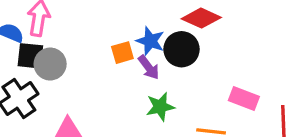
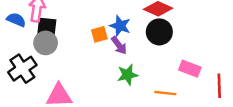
black circle: (182, 49) -> (159, 32), moved
black square: (30, 56) -> (47, 27), moved

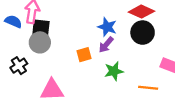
orange square: (99, 34) -> (84, 55), moved
purple arrow: (119, 45) -> (106, 45), turned 77
black cross: (22, 69) -> (19, 66), size x0.7

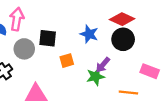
black square: (41, 28) -> (48, 38), moved
purple arrow: (106, 45) -> (103, 65), moved

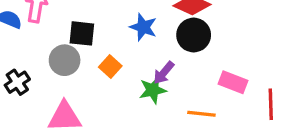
gray circle: (24, 49) -> (65, 60), moved
orange square: (67, 61) -> (110, 66), turned -32

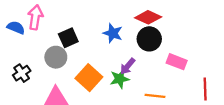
black square: (82, 33) -> (68, 38), turned -30
orange square: (110, 66) -> (89, 78), moved, size x1.6
pink rectangle: (233, 82) -> (177, 62), moved

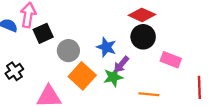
blue star: (113, 33) -> (106, 47), moved
black square: (68, 38) -> (43, 33), moved
gray circle: (56, 57) -> (68, 51), moved

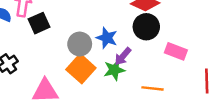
gray circle: (68, 51) -> (80, 44), moved

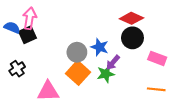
black square: (39, 23) -> (28, 35), moved
orange line: (152, 88) -> (156, 89), moved

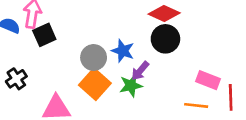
black square: (28, 35) -> (44, 35), moved
pink rectangle: (157, 58) -> (208, 80), moved

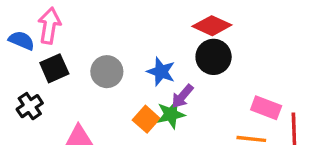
black square: (44, 35) -> (54, 68), moved
gray circle: (94, 57) -> (107, 72), moved
orange square: (95, 84) -> (146, 119), moved, size x0.7

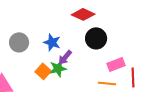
black circle: (214, 57) -> (96, 38), moved
pink rectangle: (266, 108) -> (116, 64), turned -42

